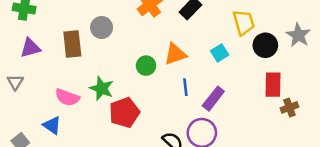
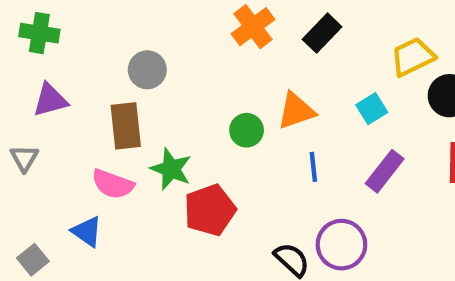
yellow trapezoid: (244, 22) -> (413, 57), turned -100
gray circle: (102, 28) -> (147, 70), moved
brown rectangle: (72, 44) -> (126, 126), moved
purple rectangle: (213, 99) -> (385, 171), moved

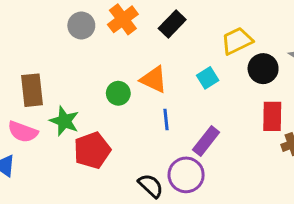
gray circle: (147, 70) -> (81, 25), moved
orange triangle: (296, 111) -> (154, 79), turned 44
purple rectangle: (385, 171) -> (206, 141), moved

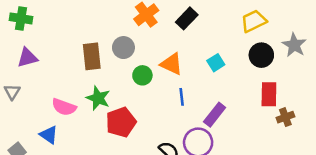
gray circle: (81, 25) -> (123, 48), moved
yellow trapezoid: (237, 41) -> (254, 21), moved
brown rectangle: (32, 90) -> (92, 56), moved

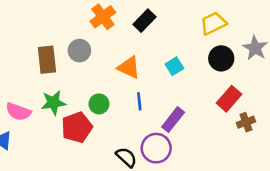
green circle: (142, 75) -> (99, 104), moved
red rectangle: (269, 94) -> (229, 99), turned 40
green star: (98, 98) -> (53, 103), turned -30

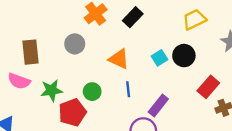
black circle: (221, 58) -> (184, 56), moved
brown rectangle: (47, 60) -> (31, 52), moved
pink semicircle: (18, 112) -> (19, 81), moved

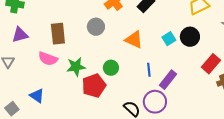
blue line: (128, 89) -> (149, 70), moved

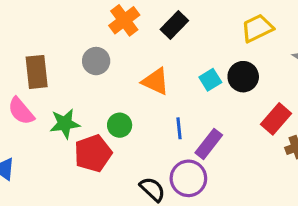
pink semicircle: (48, 59) -> (21, 111), turned 30

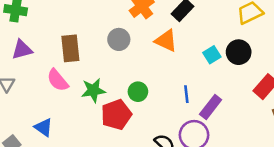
orange triangle: (156, 81) -> (166, 41), moved

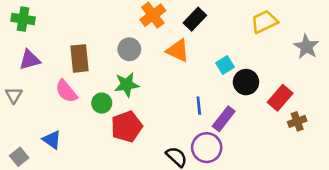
black circle: (239, 52) -> (246, 82), moved
green star: (93, 90) -> (127, 85), moved
green circle: (138, 92) -> (102, 103), moved

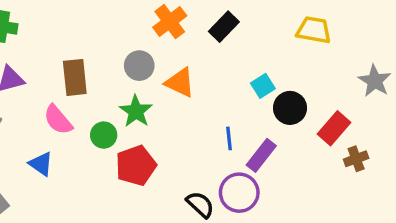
yellow trapezoid: (264, 22) -> (314, 30), turned 36
gray star: (306, 47) -> (375, 81), moved
orange triangle: (178, 51) -> (180, 83), moved
green star: (127, 85) -> (136, 111), turned -30
blue triangle: (52, 140) -> (41, 164), moved

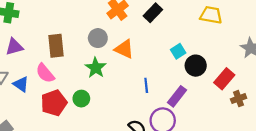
green circle: (104, 135) -> (81, 99), moved
blue line: (229, 138) -> (146, 85), moved
blue triangle: (41, 164) -> (21, 84), moved
red pentagon: (136, 166) -> (54, 103), moved

